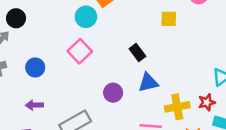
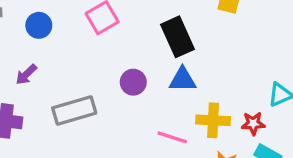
black rectangle: (137, 52) -> (177, 37), size x1.6
purple arrow: (34, 105) -> (26, 74), turned -56

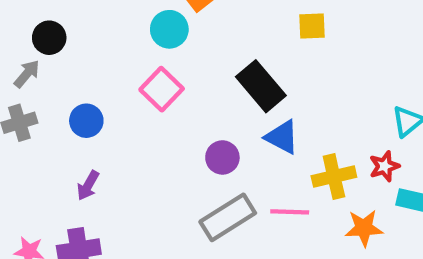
blue triangle: (182, 80) -> (282, 137), turned 44
gray rectangle: (74, 111) -> (228, 217), moved

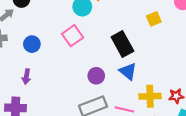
yellow square: (312, 26) -> (154, 19), turned -32
purple arrow: (88, 186) -> (26, 77), turned -32

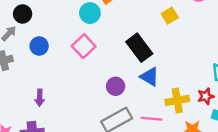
blue circle: (32, 44) -> (39, 46), moved

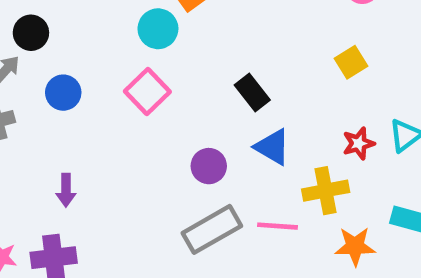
yellow square: (170, 16) -> (351, 62), moved
black rectangle: (139, 48) -> (252, 92), size x0.7
red star: (206, 96) -> (359, 143), moved

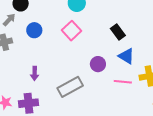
pink line: (277, 226) -> (123, 82), moved
gray rectangle: (212, 229) -> (70, 87), moved

